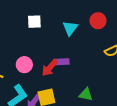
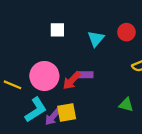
pink circle: (24, 65) -> (44, 76), size x1.6
green triangle: (86, 94) -> (126, 105), moved

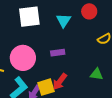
white square: (57, 30) -> (29, 17), size x1.6
red arrow: (72, 81) -> (60, 82), moved

